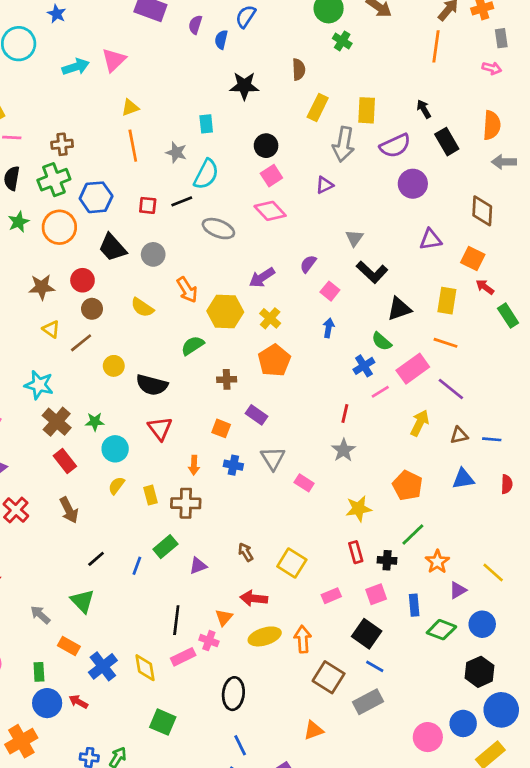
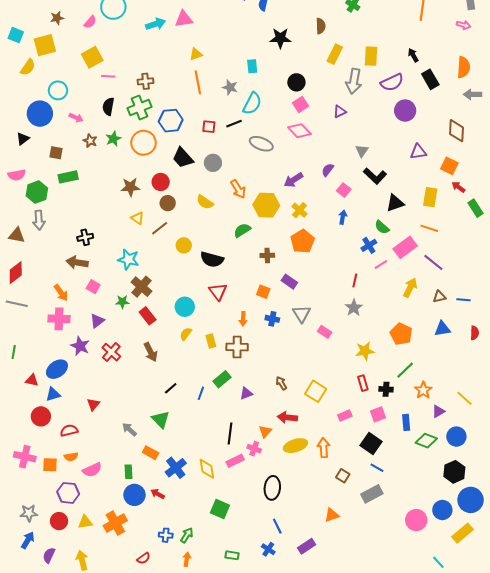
pink triangle: (114, 60) -> (184, 19), turned 36
green star: (95, 422) -> (122, 302), moved
brown square: (329, 677) -> (343, 476), size x0.6

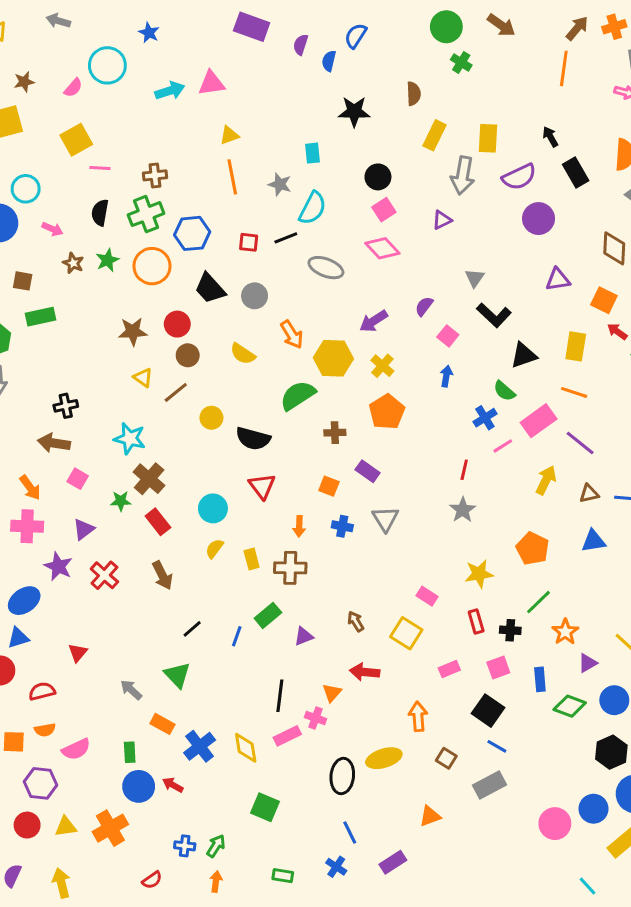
green semicircle: (242, 230) -> (298, 395), size x1.4
pink rectangle: (325, 332) -> (427, 596), moved
yellow ellipse: (295, 446) -> (384, 758), moved

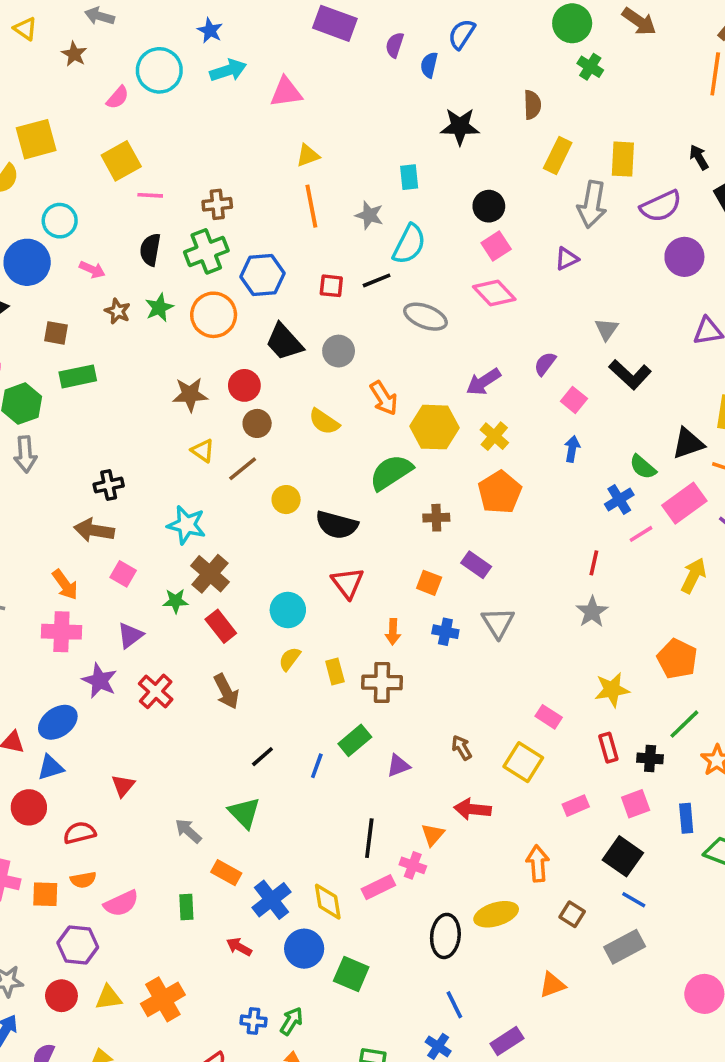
brown star: (24, 82) -> (74, 54), moved, turned -30
cyan arrow: (170, 91) -> (228, 70), moved
black triangle: (524, 355) -> (688, 443), moved
blue circle: (139, 786) -> (304, 949), moved

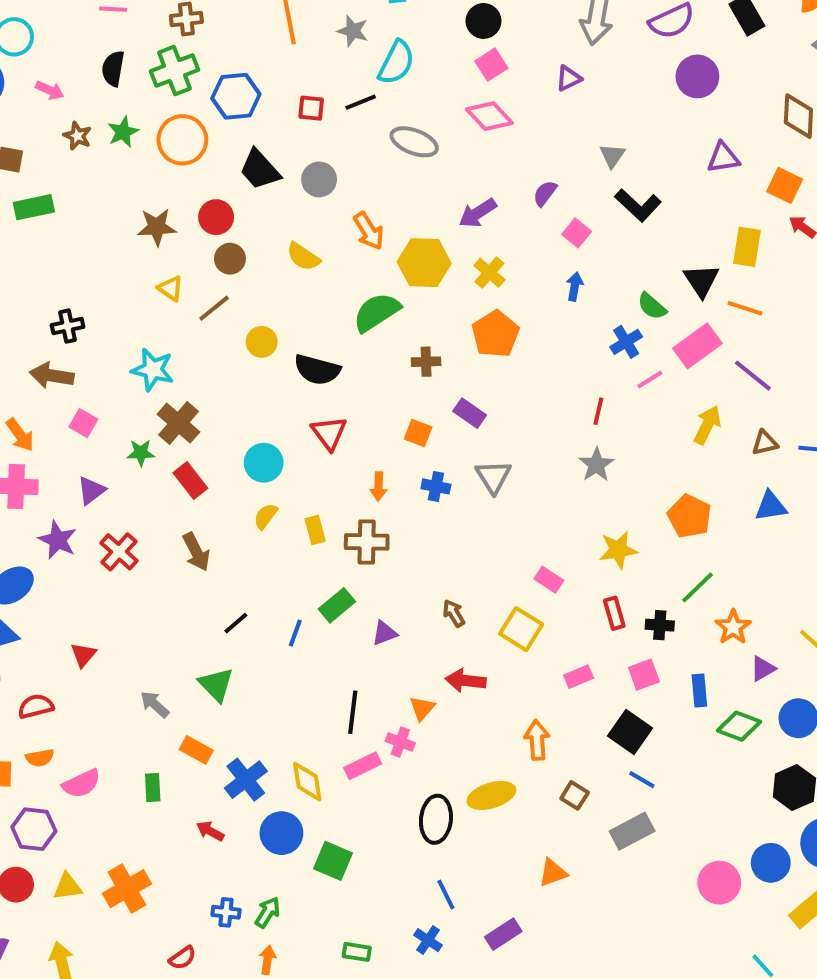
black triangle: (688, 443) -> (701, 280), turned -44

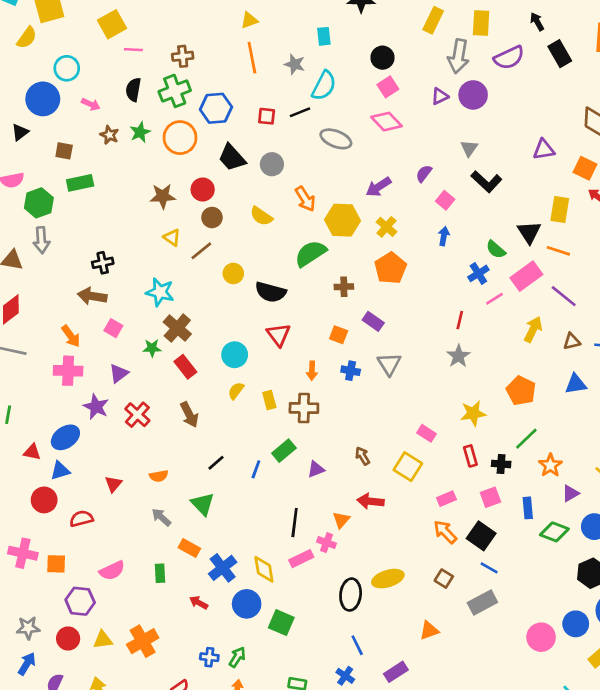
purple circle: (697, 76) -> (473, 95), moved
orange arrow: (537, 740) -> (445, 532), moved, turned -40
orange semicircle: (40, 758) -> (159, 476), moved

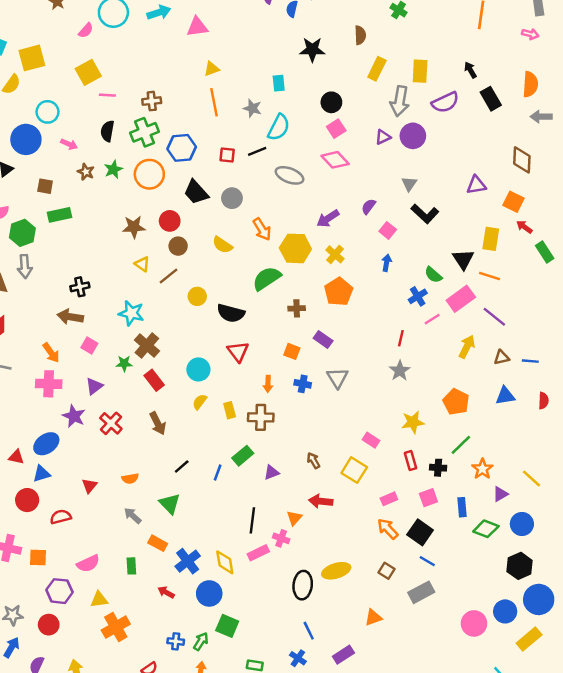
green square: (281, 623) -> (227, 626), moved
yellow triangle: (103, 640) -> (99, 599), moved

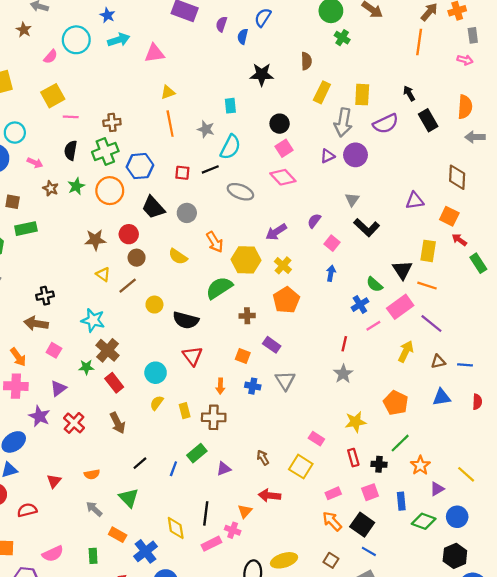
yellow diamond: (225, 562) -> (176, 528), moved

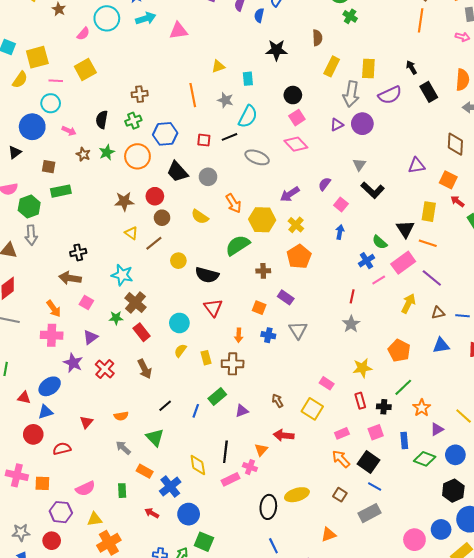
yellow triangle: (168, 92) -> (218, 66), moved
pink line: (71, 117) -> (56, 81), moved
green cross: (105, 152) -> (133, 121), size x0.7

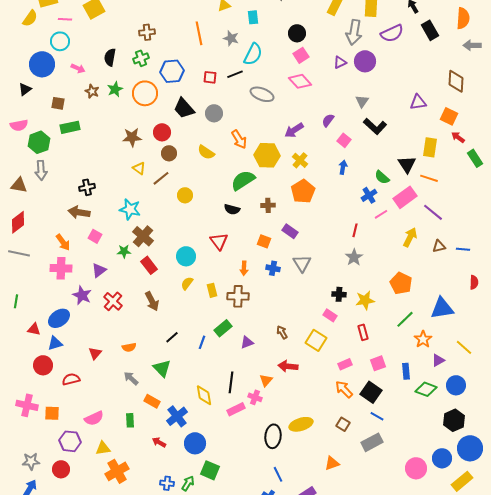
black semicircle: (207, 275) -> (232, 209), moved, size x0.7
blue triangle: (441, 345) -> (442, 308), moved, size x1.4
black cross: (384, 407) -> (339, 294), moved

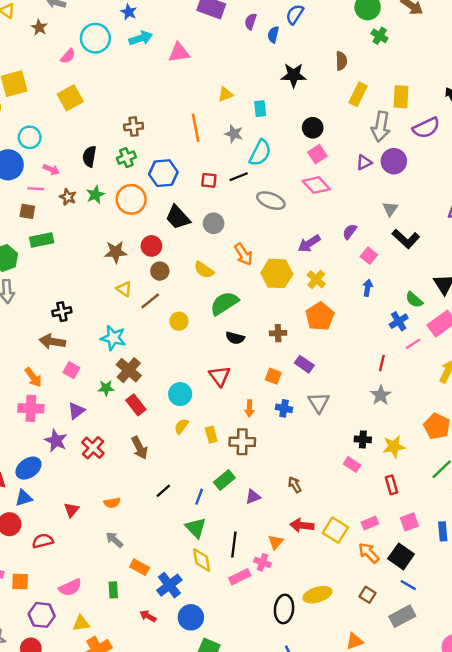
pink line: (65, 19) -> (36, 189), moved
green semicircle: (243, 180) -> (224, 303), moved
yellow square: (316, 340) -> (335, 530), moved
green triangle: (162, 368) -> (196, 528), moved

